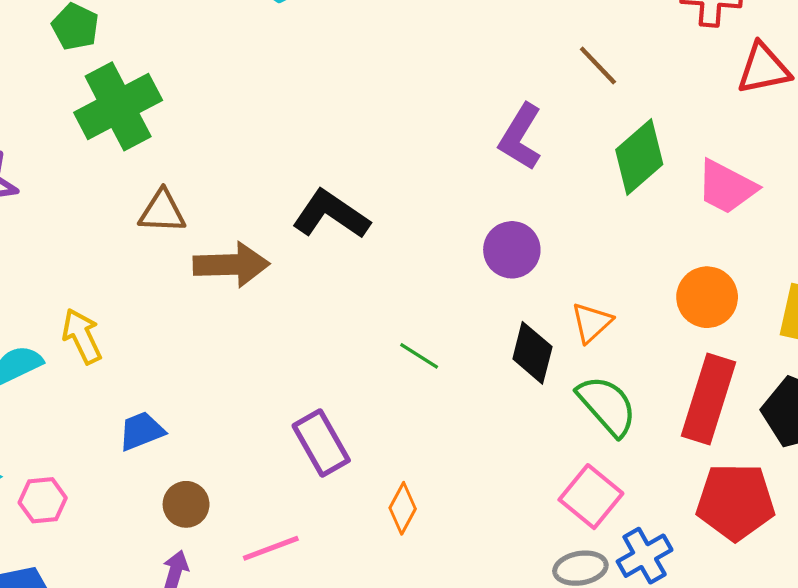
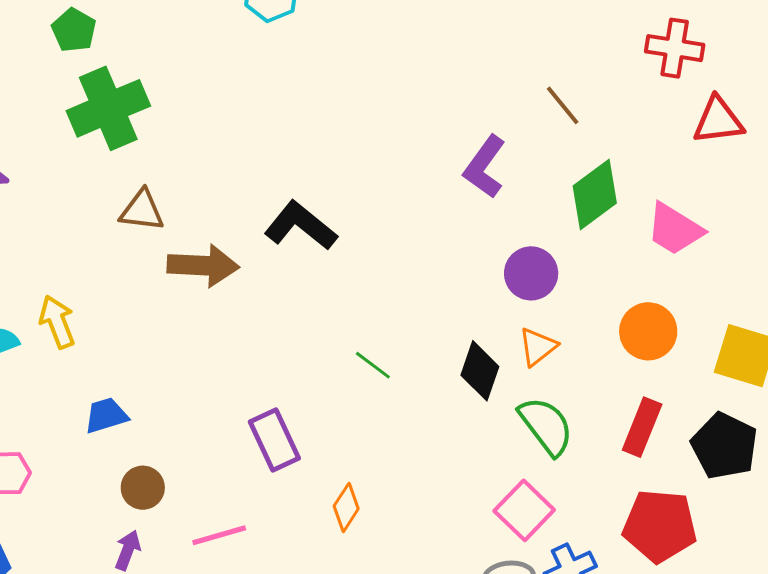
purple circle: (512, 250) -> (531, 273), moved
red rectangle: (709, 399) -> (642, 427), size x0.7

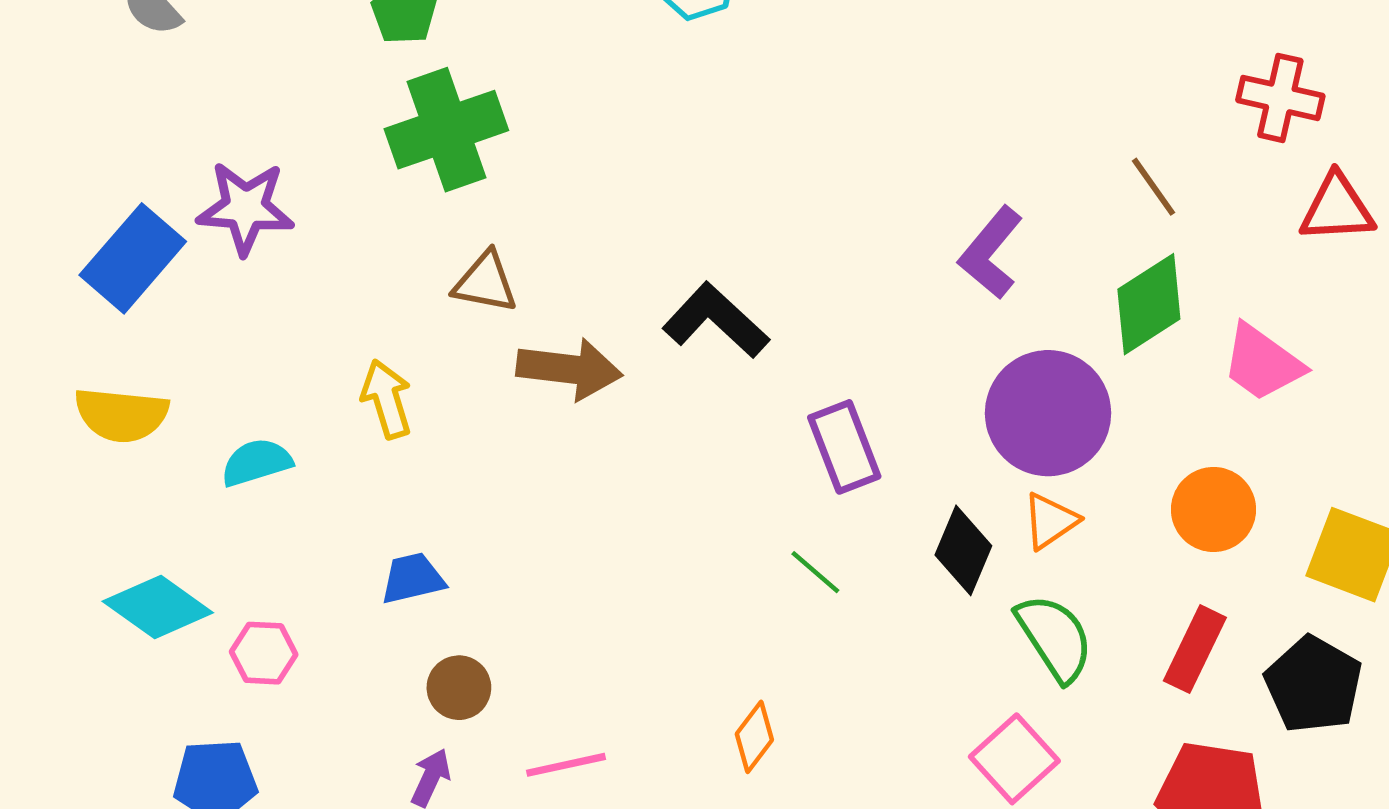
brown line: (563, 105) -> (1153, 187), moved
purple circle: (531, 273) -> (1048, 413), size x1.6
yellow arrow: (57, 322) -> (387, 399), moved
green line: (373, 365) -> (815, 572), moved
purple rectangle: (274, 440) -> (844, 447), moved

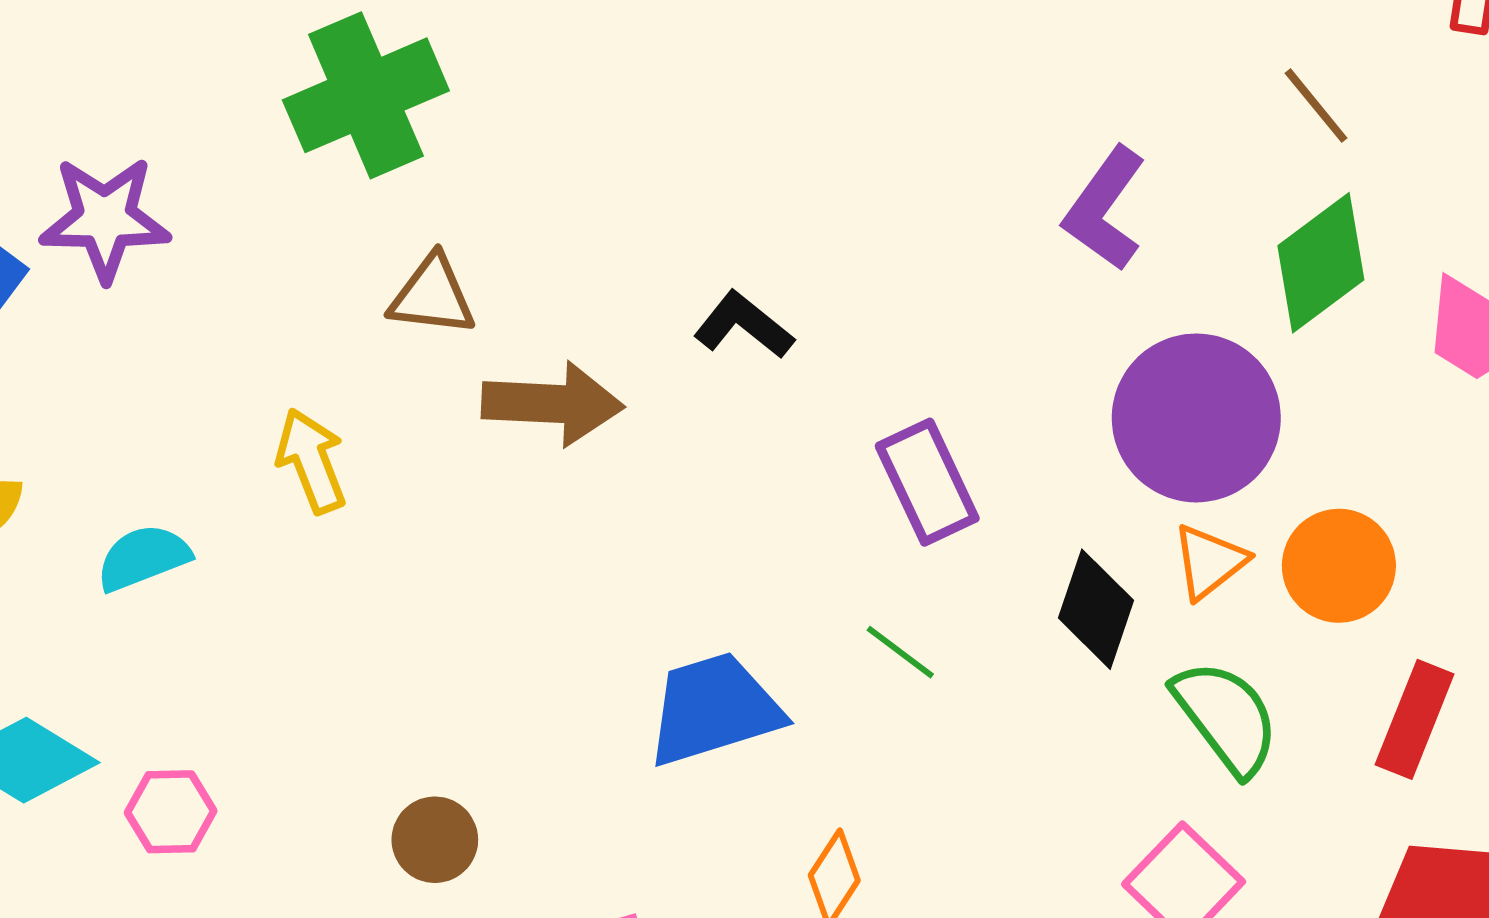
black L-shape: (716, 320) -> (744, 325), size x0.7
orange circle: (1214, 509) -> (1339, 566), moved
blue trapezoid: (413, 578) -> (714, 709), moved, size x1.6

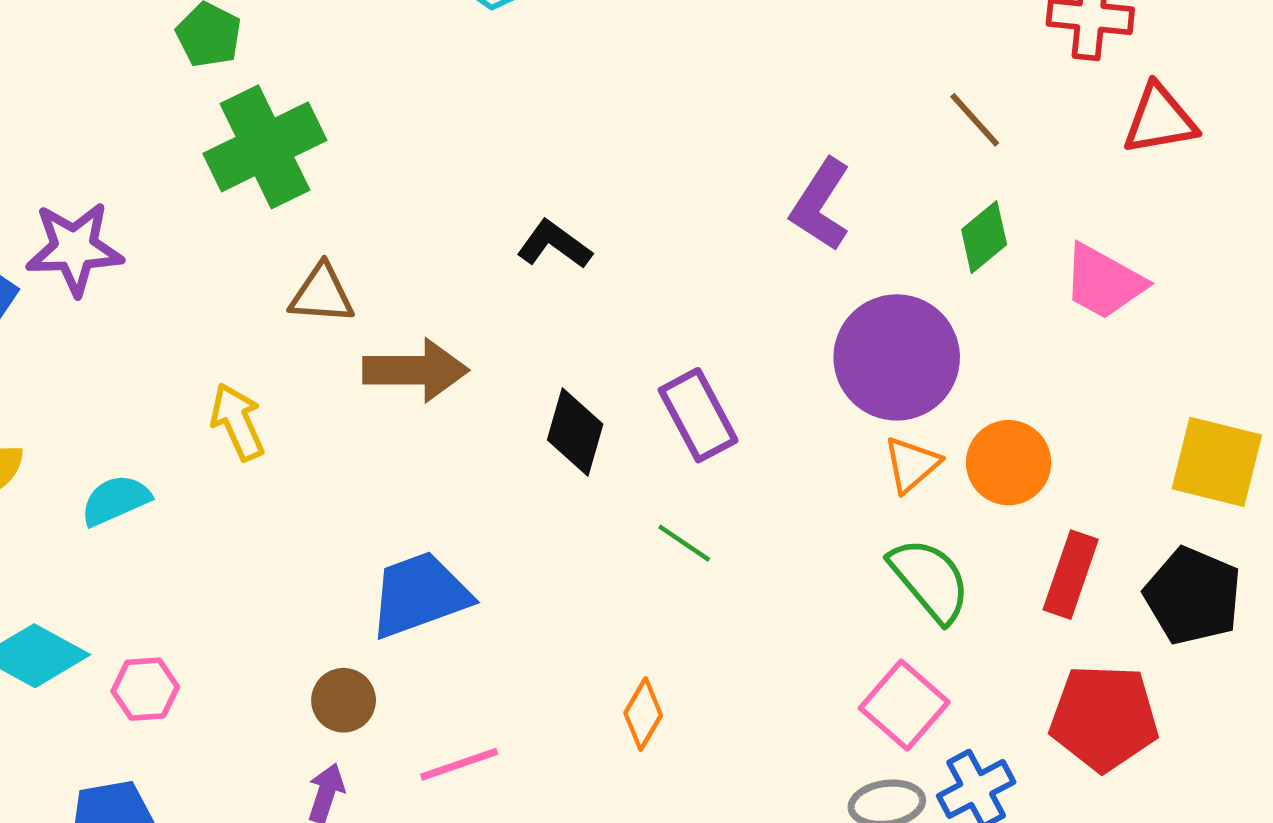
green diamond: (1321, 263) -> (984, 237), size x0.7
black L-shape: (744, 325) -> (554, 245), moved
black diamond: (1096, 609) -> (575, 432), moved
blue trapezoid: (714, 709) -> (419, 595), moved

